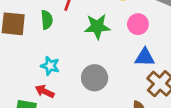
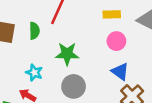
green star: (97, 27) -> (67, 54), moved
blue triangle: (145, 57) -> (120, 71), turned 30

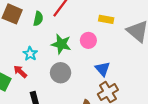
pink circle: (116, 41) -> (88, 40), moved

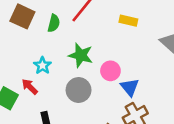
yellow rectangle: (106, 19) -> (128, 21), moved
pink circle: (88, 40) -> (110, 71), moved

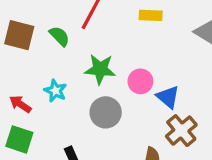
green semicircle: (54, 23) -> (59, 36), turned -48
red arrow: (30, 87) -> (20, 104), moved

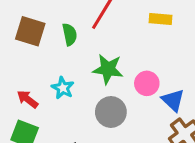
green semicircle: (59, 36) -> (70, 34), turned 30

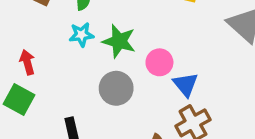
cyan star: (63, 88) -> (81, 35), moved, turned 30
red arrow: (28, 99) -> (27, 62), turned 30

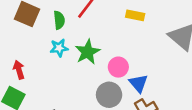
green star: (119, 41) -> (88, 52), turned 30
gray circle: (116, 88) -> (109, 95), moved

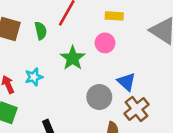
cyan star: (59, 48) -> (34, 77), moved
pink circle: (118, 67) -> (105, 43), moved

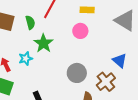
green star: (73, 58) -> (43, 43), moved
blue triangle: (127, 82) -> (120, 61), moved

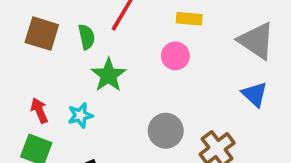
cyan star: (26, 59) -> (80, 115), moved
blue triangle: (120, 61) -> (255, 94), moved

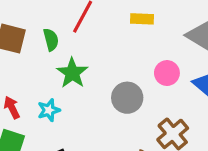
pink circle: (175, 56) -> (167, 73), moved
gray circle: (166, 131) -> (127, 98), moved

